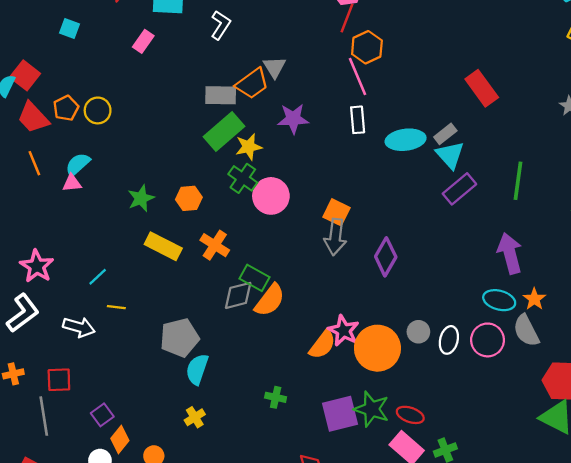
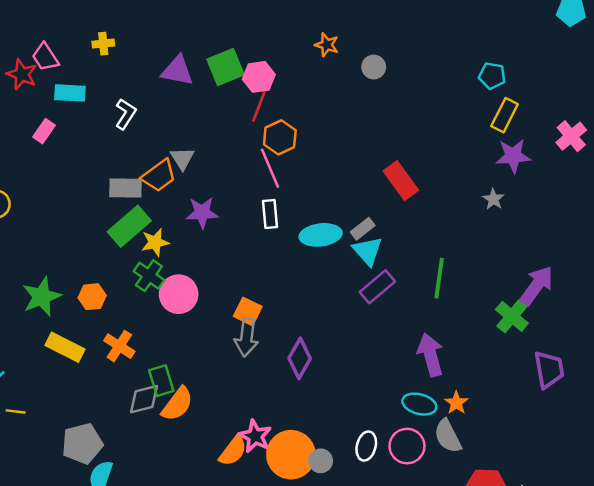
green star: (141, 198) -> (42, 297), size x1.4
green rectangle: (255, 278) -> (161, 381), turned 44
gray circle: (418, 332) -> (321, 461), moved

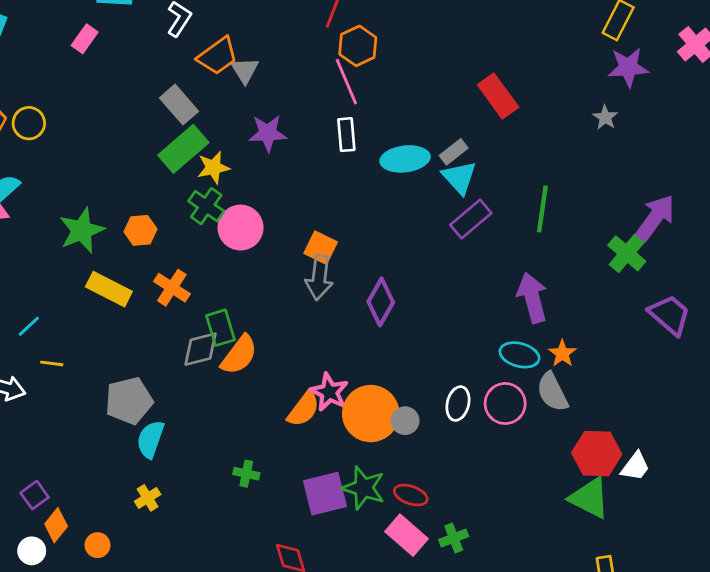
orange trapezoid: (159, 176) -> (218, 56), moved
gray rectangle: (126, 188) -> (179, 105), turned 48
purple trapezoid: (549, 369) -> (670, 315), turned -39

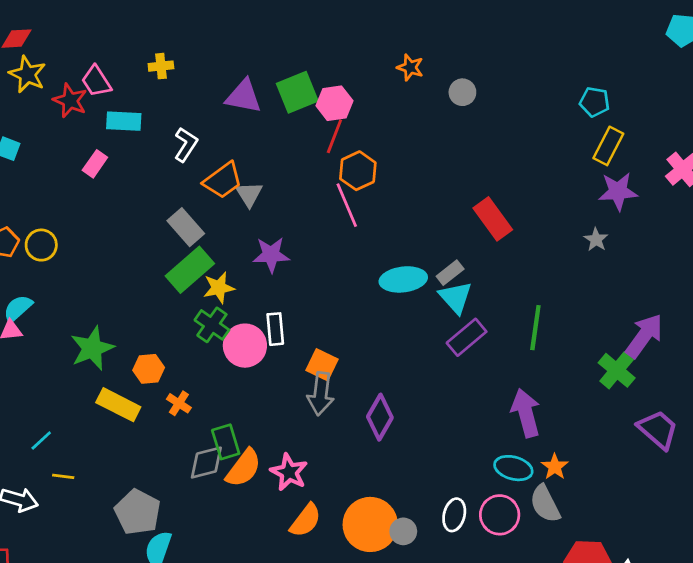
white rectangle: (346, 135) -> (275, 329), moved
orange hexagon: (140, 230) -> (149, 369), moved
orange cross: (172, 288) -> (179, 403), size x0.7
pink star: (329, 392) -> (289, 472), moved
gray pentagon: (129, 401) -> (138, 512), turned -30

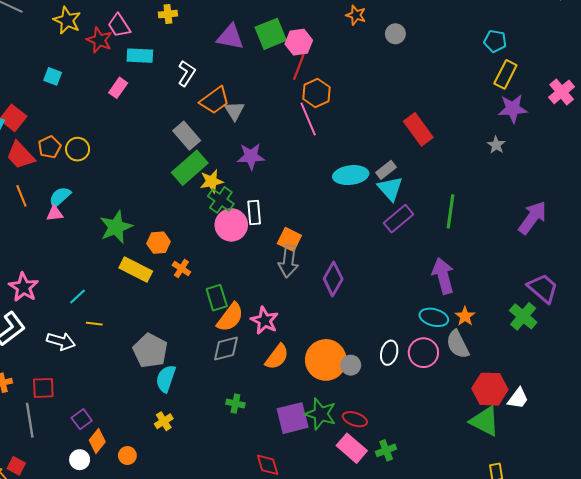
green cross: (212, 325) -> (221, 200), moved
green cross: (617, 370) -> (523, 316), moved
gray diamond: (206, 463) -> (226, 349), moved

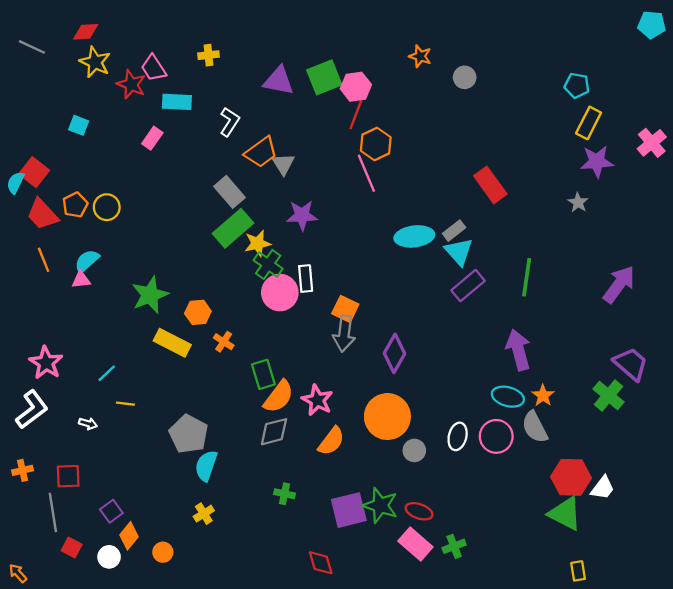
white arrow: (61, 341) -> (88, 424), size x0.6
orange circle: (326, 360) -> (387, 417), moved
red square: (16, 466) -> (72, 548), moved

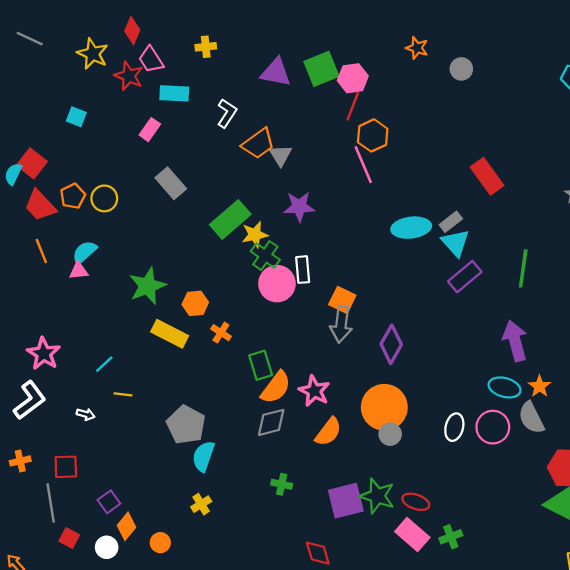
red diamond: (86, 32) -> (132, 30), moved, turned -64
gray rectangle: (230, 192) -> (171, 183), moved
gray circle: (414, 450) -> (390, 434), moved

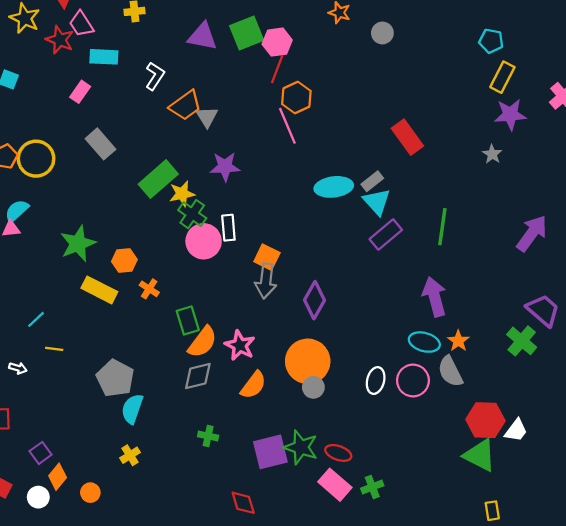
yellow circle: (104, 198) -> (36, 159), size x1.4

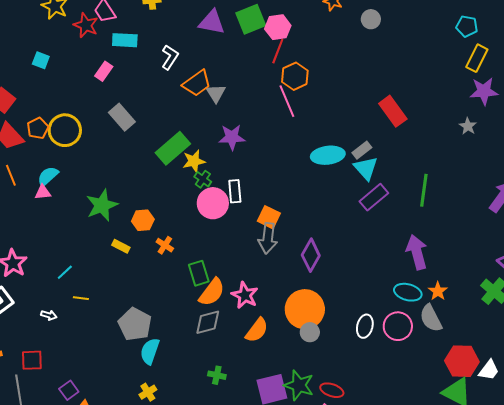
green cross: (192, 214) -> (203, 179), size x0.7
yellow rectangle: (99, 290) -> (121, 246), size x0.6

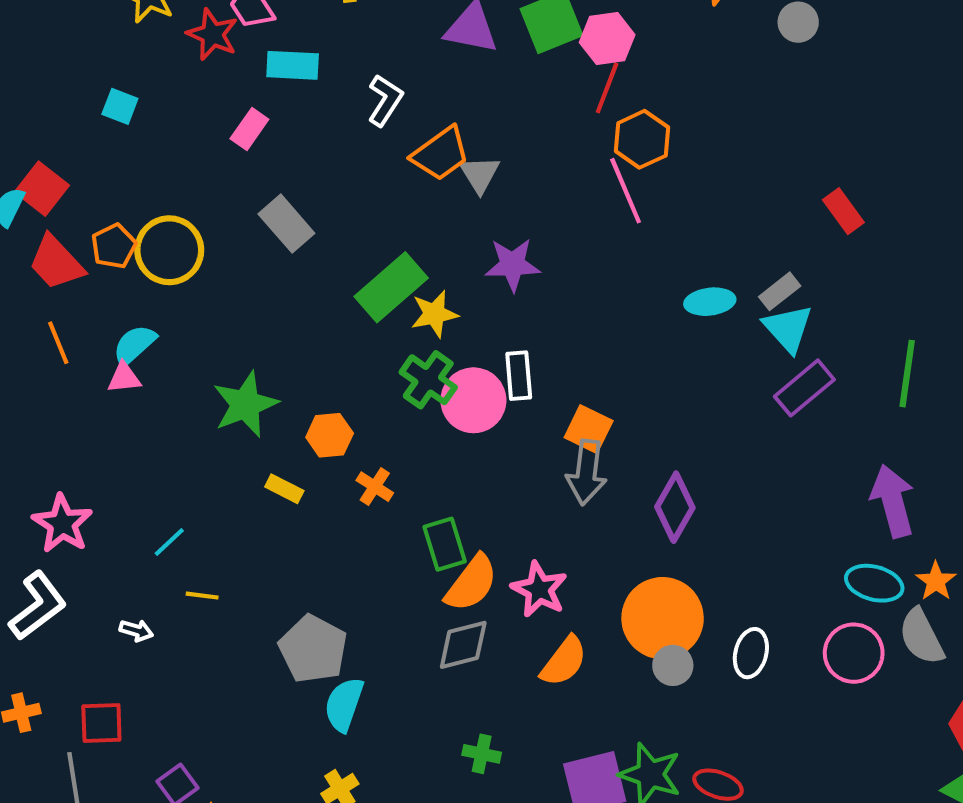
red rectangle: (393, 111) -> (843, 211), size x0.7
cyan ellipse: (328, 155) -> (710, 302), size x0.7
green cross: (203, 179) -> (428, 380), moved, size x1.5
white ellipse: (365, 326) -> (751, 653), moved

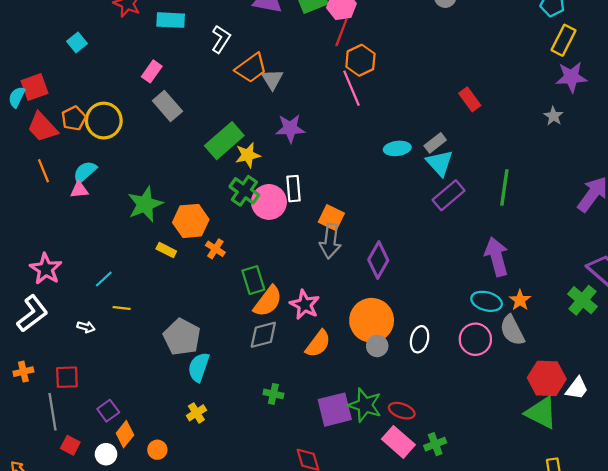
cyan square: (120, 106) -> (77, 42), turned 30
pink rectangle: (249, 129) -> (152, 71), moved
red square: (42, 189) -> (35, 87), turned 32
orange hexagon: (330, 435) -> (191, 221), size x1.4

